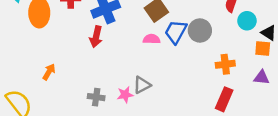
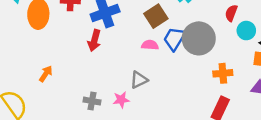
gray circle: (200, 31) -> (199, 38), size x1.4
gray triangle: (142, 85) -> (139, 80), moved

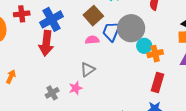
cyan circle: (246, 31) -> (144, 46), moved
red arrow: (94, 40) -> (46, 43), size x1.4
gray cross: (92, 101) -> (52, 93), turned -32

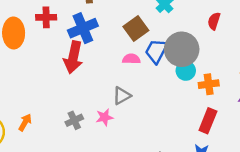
cyan circle: (144, 46) -> (186, 71), moved
orange arrow: (11, 77) -> (25, 122), moved

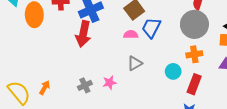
gray circle: (182, 49) -> (194, 24), moved
cyan circle: (186, 71) -> (173, 71), moved
gray triangle: (122, 96) -> (135, 63), moved

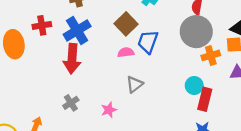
orange cross: (194, 54) -> (211, 55), moved
cyan circle: (173, 71) -> (194, 85), moved
gray cross: (85, 85) -> (71, 103), moved

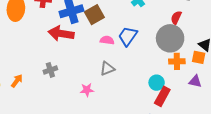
brown square: (126, 24) -> (94, 15), moved
red arrow: (72, 59) -> (61, 34), turned 80
pink star: (109, 110) -> (87, 90), moved

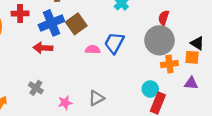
red arrow: (61, 34) -> (43, 48), size x0.7
gray triangle: (107, 69) -> (96, 98), moved
gray cross: (50, 70) -> (36, 88), turned -32
pink star: (87, 90) -> (65, 103), moved

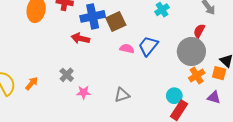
orange cross: (169, 64) -> (197, 75), turned -35
pink star: (65, 103) -> (84, 92), moved

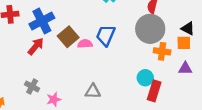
brown square: (116, 22) -> (68, 37), moved
red arrow: (80, 38) -> (36, 46), turned 132
orange cross: (197, 75) -> (162, 51), turned -35
gray triangle: (122, 95) -> (93, 91), turned 35

